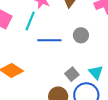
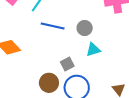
cyan triangle: (96, 72) -> (93, 50), moved, turned 42

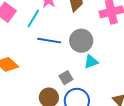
gray circle: (85, 28) -> (81, 41), size x1.5

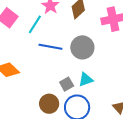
cyan triangle: (91, 62) -> (86, 80), moved

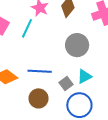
blue line: (50, 47) -> (40, 71), moved
brown circle: (49, 104) -> (38, 98), moved

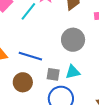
gray square: (66, 83) -> (53, 74), turned 32

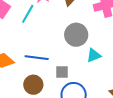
cyan triangle: (73, 72) -> (94, 55), moved

